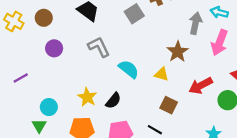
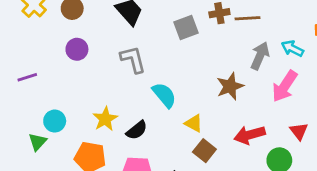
yellow triangle: (162, 74) -> (194, 123), moved

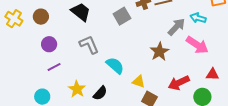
gray arrow: (260, 56) -> (176, 27), turned 30
purple line: (27, 77) -> (54, 67), moved
pink arrow: (285, 86) -> (197, 45), turned -80
red triangle: (299, 131) -> (212, 74), turned -40

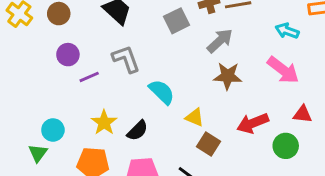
gray arrow: (176, 27) -> (220, 41), moved
brown star: (159, 52) -> (228, 76), turned 30
purple line: (54, 67) -> (89, 77), moved

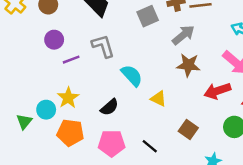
yellow star: (104, 123) -> (68, 98), moved
red arrow: (253, 123) -> (217, 91), moved
cyan circle: (53, 130) -> (46, 110), moved
brown square: (209, 144) -> (188, 129), moved

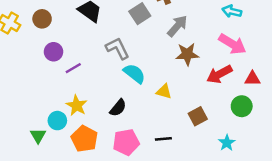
gray L-shape: (103, 46) -> (118, 48), moved
brown square: (188, 129) -> (198, 116), turned 36
orange pentagon: (70, 133) -> (84, 139), turned 30
black line: (150, 146) -> (163, 139), turned -35

